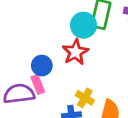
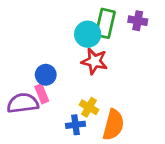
red star: (75, 52) -> (94, 61), moved, turned -30

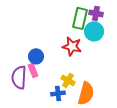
purple cross: (138, 21) -> (96, 13), moved
cyan circle: (88, 34) -> (94, 31), moved
purple semicircle: (23, 103) -> (19, 77), turned -80

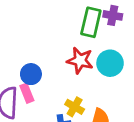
cyan circle: (94, 31) -> (110, 63), moved

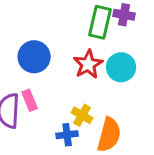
red star: (80, 60) -> (88, 64), turned 30
blue circle: (31, 74) -> (34, 57), moved, size x1.4

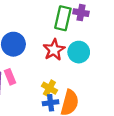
blue cross: (67, 135) -> (51, 103), moved

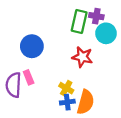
red star: (54, 50) -> (82, 57), moved, turned -30
cyan circle: (79, 52) -> (106, 33), moved

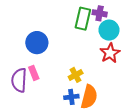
red star: (82, 57) -> (110, 53), moved, turned 30
yellow cross: (66, 88) -> (76, 75), moved, turned 32

